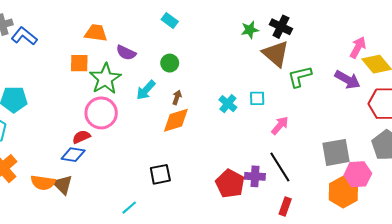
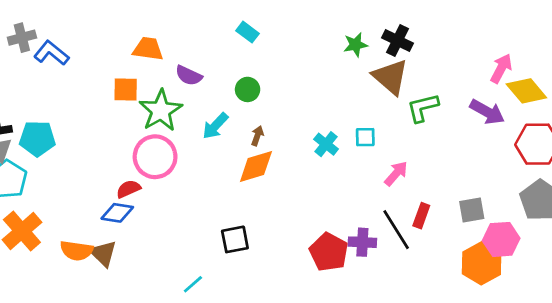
gray square: (336, 152) -> (472, 210), size x0.7
red rectangle: (285, 207) -> (421, 216), moved

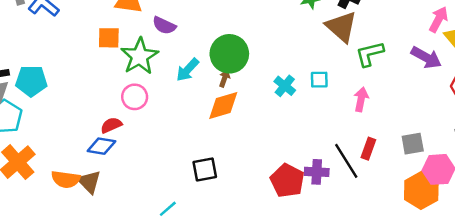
green circle: (248, 89) -> (229, 54), moved, size x1.8
pink circle: (155, 157) -> (135, 97), size x0.7
pink arrow: (396, 174) -> (361, 99), moved, turned -30

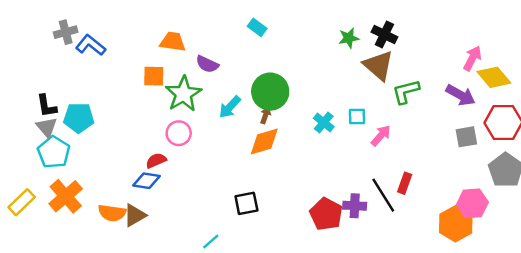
pink arrow: (361, 99) -> (381, 136), moved, turned 30
gray square: (413, 144) -> (466, 137), moved
brown triangle: (89, 182) -> (135, 215), turned 45

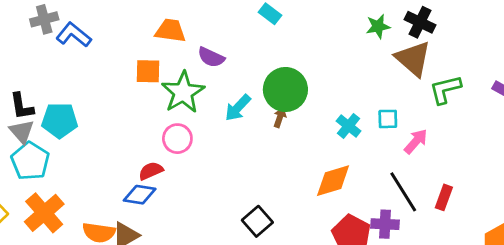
orange diamond: (264, 142) -> (333, 181), moved
black line: (383, 195) -> (403, 192), moved
black square: (246, 203) -> (257, 221), turned -30

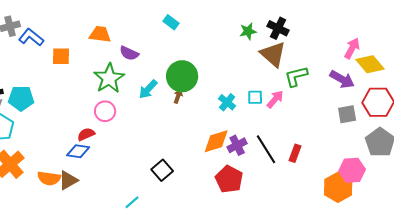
orange square: (148, 71) -> (61, 56), moved
pink arrow: (416, 141) -> (275, 99), moved
purple cross: (385, 224) -> (237, 145), moved, turned -30

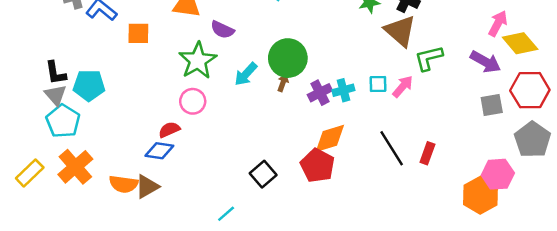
cyan cross: (227, 102) -> (343, 90), turned 36
purple cross: (237, 145) -> (320, 93), moved
red pentagon: (229, 179) -> (317, 166), moved

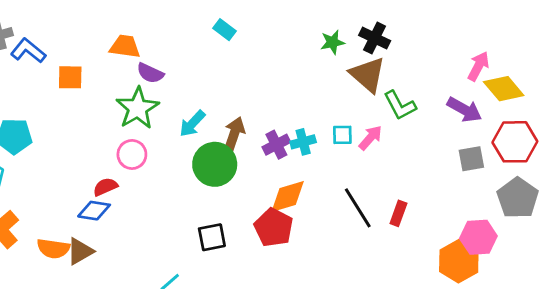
purple semicircle: (222, 30) -> (150, 73), moved
green circle: (288, 58) -> (215, 164), moved
green L-shape: (429, 58) -> (400, 105), turned -104
brown arrow: (283, 83) -> (234, 133), size x1.6
black square: (263, 174) -> (212, 237), turned 30

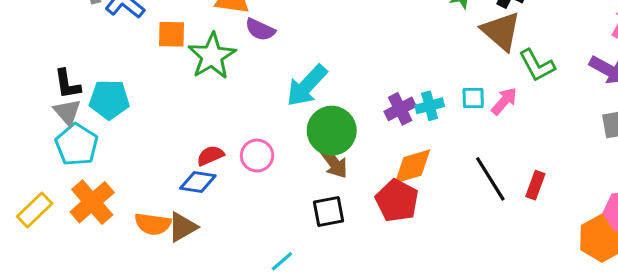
green star: (138, 108) -> (212, 56), moved
cyan arrow: (192, 124) -> (307, 86), size x1.4
brown arrow: (234, 133) -> (333, 162), moved, turned 124
pink circle: (132, 154) -> (257, 156), moved

